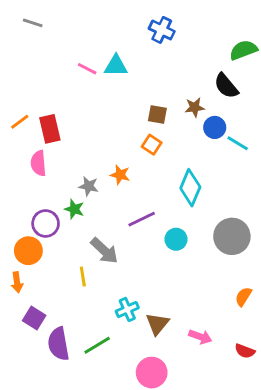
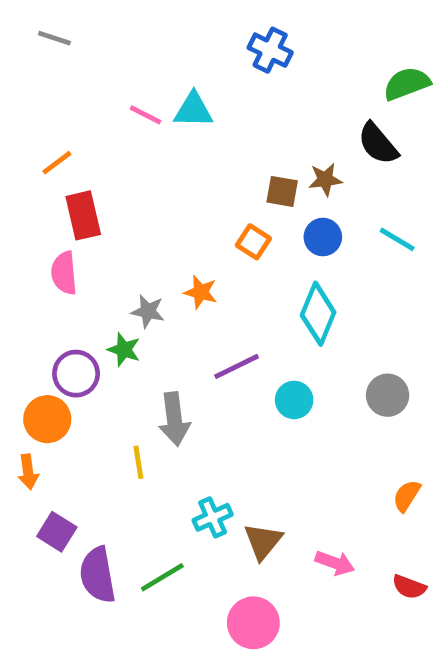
brown square: (157, 115) -> (282, 191), moved
orange line: (20, 122) -> (57, 163), moved
blue circle: (215, 127) -> (323, 237), moved
gray circle: (232, 236) -> (388, 395), size x0.7
gray arrow: (104, 251) -> (174, 419), turned 40

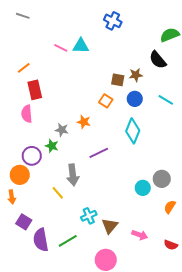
gray circle: (388, 395) -> (162, 179), moved
cyan circle: (294, 400) -> (143, 188), moved
yellow line: (138, 462) -> (58, 193), turned -32

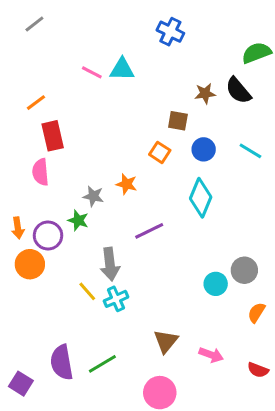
gray line: (23, 16) -> (34, 24), turned -56
brown star: (136, 75) -> (205, 94), moved
orange arrow: (12, 197) -> (18, 228), moved
cyan cross: (89, 216) -> (116, 299), moved
purple square: (24, 222) -> (21, 384), moved

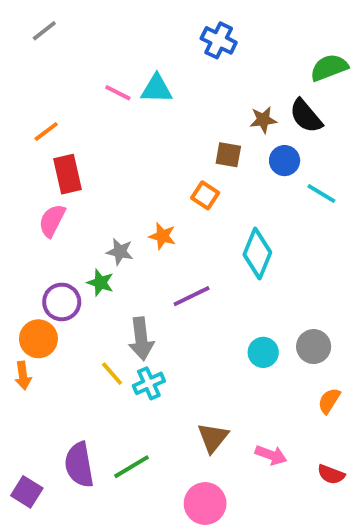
blue circle: (204, 149) -> (285, 161), moved
pink semicircle: (40, 172) -> (52, 221), turned 32
orange arrow: (18, 228) -> (23, 376), moved
cyan circle: (216, 284) -> (263, 352), moved

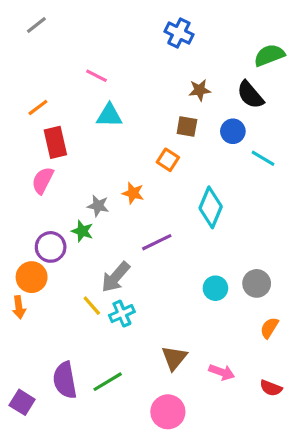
cyan triangle: (157, 89) -> (109, 115), moved
brown star: (263, 120) -> (200, 90), moved
gray arrow: (141, 339) -> (116, 277), turned 48

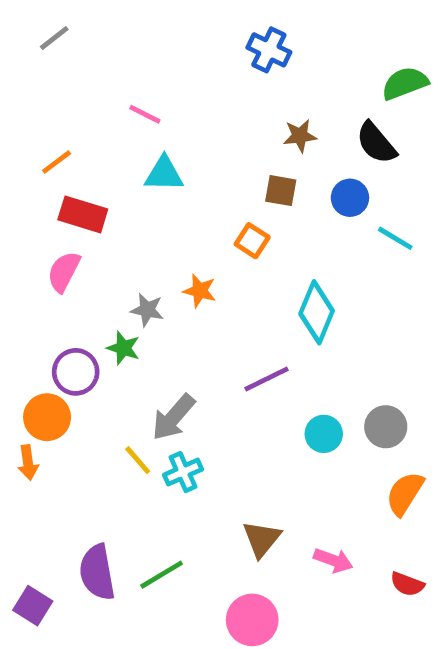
red rectangle: (55, 142) -> (83, 214), turned -60
purple line: (157, 242) -> (266, 379), moved
orange semicircle: (269, 328) -> (405, 494), size x1.4

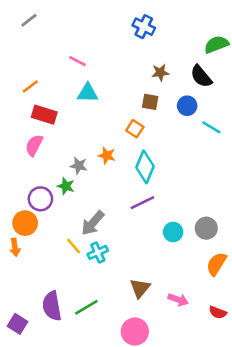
cyan diamond: (317, 312) -> (145, 167), moved

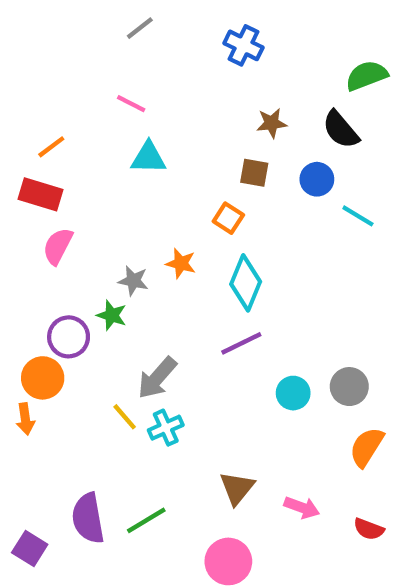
gray line: (29, 20) -> (140, 28), moved
red rectangle: (44, 115) -> (40, 194), moved

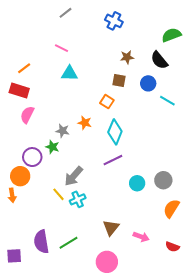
purple square: (30, 549) -> (14, 256), turned -35

